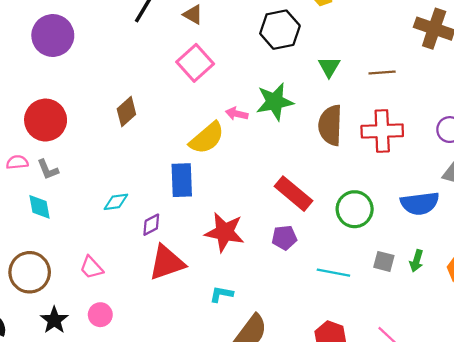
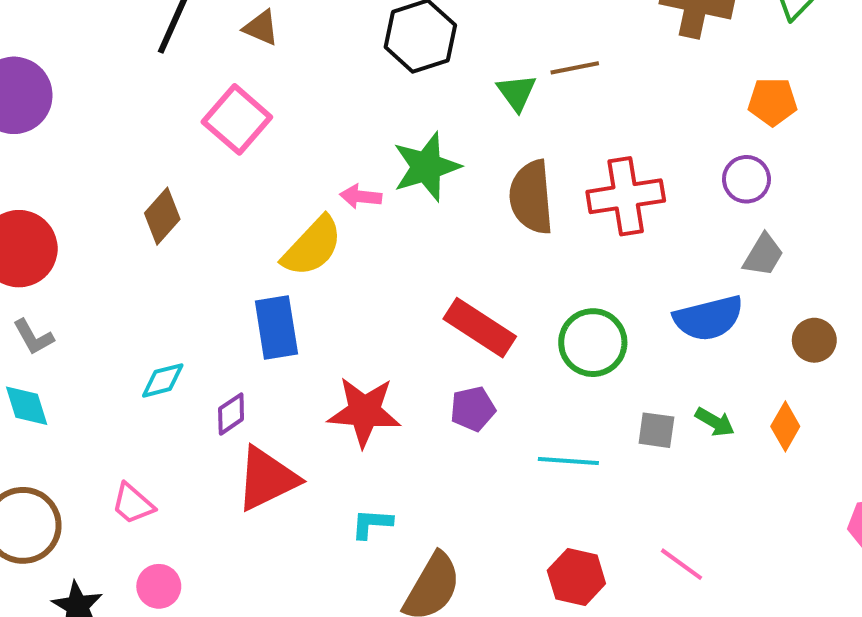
pink square: (195, 63) -> (237, 119), moved
brown line: (382, 72) -> (575, 68), moved
green arrow: (416, 261) -> (715, 422), turned -70

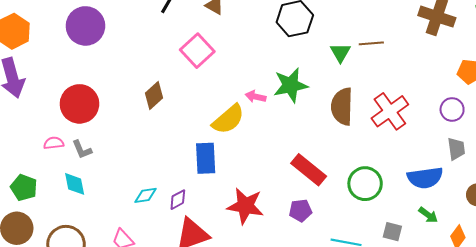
red cross: (626, 196) -> (390, 111), turned -33
gray trapezoid: (763, 255) -> (456, 149), turned -45
cyan diamond: (163, 380) -> (145, 195), moved
green arrow: (715, 422) -> (428, 215), moved

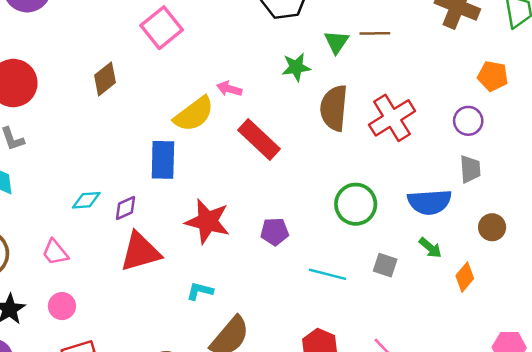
green star: (291, 85) -> (296, 67), moved, size x0.7
red rectangle: (309, 170) -> (259, 139), moved

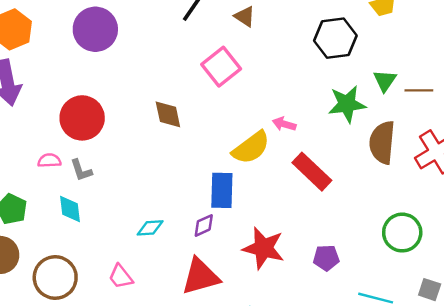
brown line: (375, 33) -> (419, 90), moved
green star: (296, 67) -> (347, 104), size x1.4
brown diamond: (105, 79) -> (168, 114), turned -64
purple diamond: (125, 208) -> (204, 225), moved

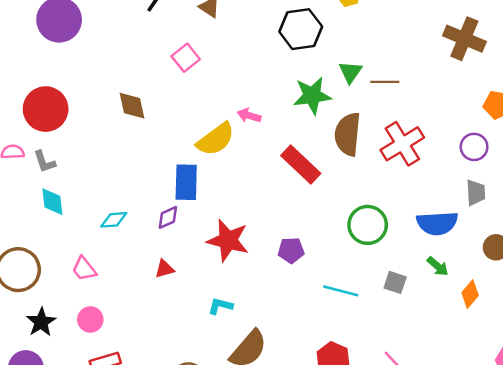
pink square: (221, 67) -> (186, 58), size x0.7
red rectangle: (312, 172) -> (301, 165), moved
cyan diamond: (70, 209) -> (52, 202), moved
red triangle: (200, 276) -> (164, 269), size x0.5

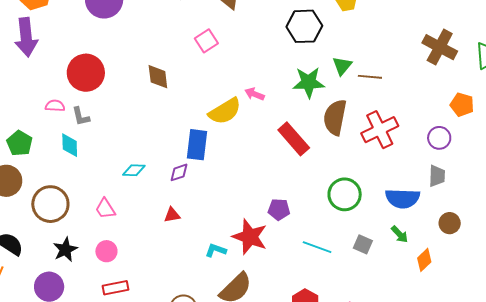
cyan diamond: (52, 202) -> (70, 145), moved
red star: (228, 240) -> (250, 237), moved

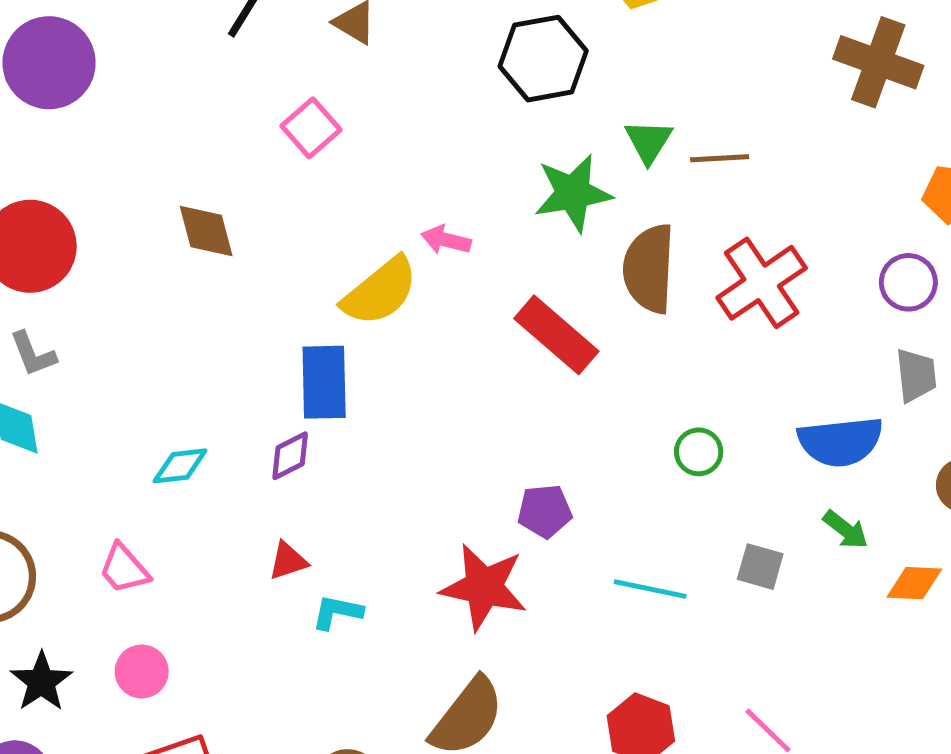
green circle: (345, 194) -> (699, 452), size x0.6
cyan L-shape: (216, 250) -> (337, 612), moved
orange diamond: (424, 260) -> (914, 583), turned 55

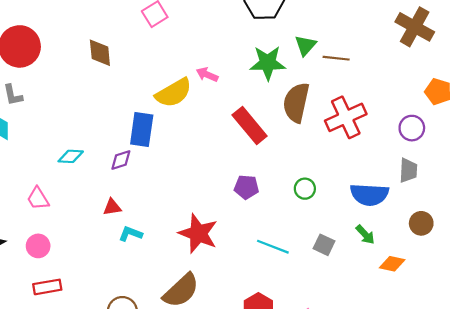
purple pentagon: (545, 511) -> (246, 187), moved

